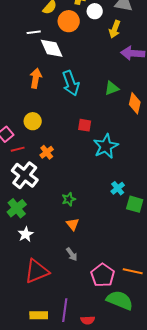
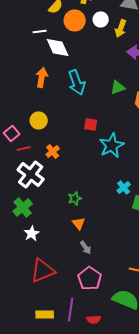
white circle: (95, 11) -> (101, 19), moved
gray arrow: (72, 254) -> (86, 247), moved
pink pentagon: (103, 275) -> (90, 278), moved

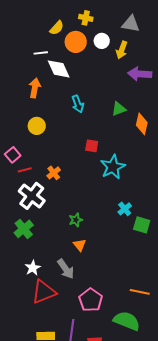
orange arrow: (42, 77) -> (35, 88), moved
cyan arrow: (77, 82) -> (78, 104), size x0.7
yellow circle: (39, 120) -> (37, 126), moved
white star: (32, 233) -> (33, 268), moved
gray arrow: (86, 247) -> (66, 269), moved, size x1.5

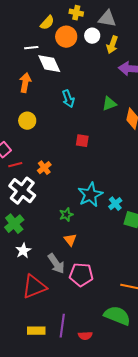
gray triangle: (131, 24) -> (107, 19), moved
cyan star: (113, 167) -> (90, 195), moved
white star: (33, 268) -> (23, 251), moved
pink pentagon: (91, 300) -> (81, 275), moved, turned -30

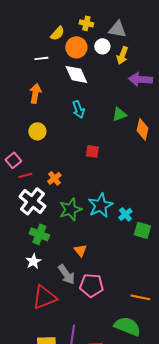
white diamond: (49, 64) -> (76, 74), moved
green star: (66, 215) -> (70, 209), moved, size x1.6
green cross: (14, 224) -> (39, 234), moved, turned -30

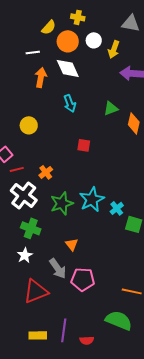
gray triangle: (117, 29) -> (131, 23), moved
orange arrow: (35, 93) -> (41, 77), moved

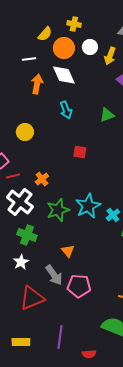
yellow rectangle: (38, 335) -> (21, 342), moved
red semicircle: (87, 340) -> (89, 354), moved

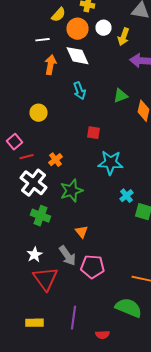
cyan star: (88, 206) -> (110, 163), moved, turned 30
white star: (21, 262) -> (34, 255), moved
red triangle: (32, 298) -> (46, 279), turned -44

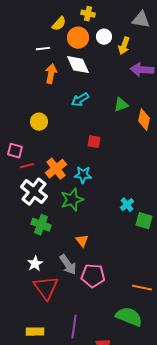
cyan arrow: (80, 91) -> (80, 100), turned 78
pink square: (14, 142) -> (15, 151), turned -35
orange cross: (56, 160) -> (56, 169), size x1.5
cyan star: (110, 163) -> (83, 175), moved, size x0.7

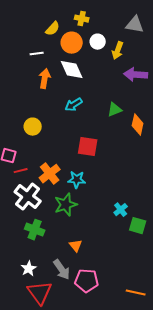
red square: (94, 142) -> (88, 147), size x1.5

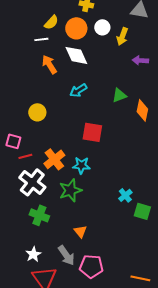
yellow semicircle: (53, 29) -> (51, 22), moved
purple arrow: (136, 75) -> (140, 60), size x0.7
orange arrow: (45, 79) -> (49, 64), turned -42

